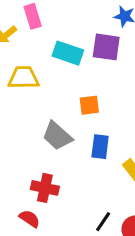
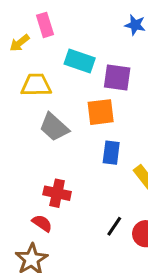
purple square: (106, 47) -> (117, 78), moved
orange square: (89, 105) -> (101, 112), size x1.4
gray trapezoid: (57, 136) -> (54, 127), moved

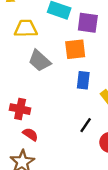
red cross: (57, 193) -> (20, 109), moved
black line: (114, 226) -> (86, 125), moved

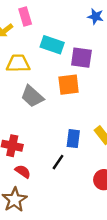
blue rectangle: (83, 80) -> (73, 139), moved
black line: (86, 125) -> (58, 162), moved

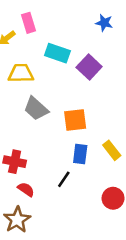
purple square: (81, 58) -> (89, 67), turned 35
orange square: (69, 85) -> (75, 120), moved

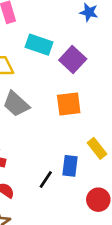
orange square: (75, 120) -> (69, 104), moved
blue rectangle: (80, 154) -> (70, 166), moved

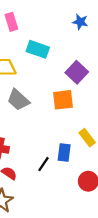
purple square: (73, 59) -> (77, 72), moved

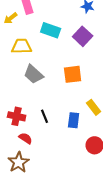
purple square: (77, 72) -> (83, 36), moved
black line: (44, 164) -> (45, 116), moved, turned -56

